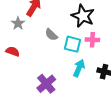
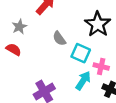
gray star: (18, 23) -> (19, 27), moved
pink cross: (92, 40) -> (101, 66), moved

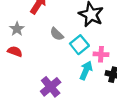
cyan square: (81, 53) -> (79, 45), turned 36

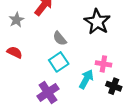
gray star: (17, 29) -> (16, 20), moved
cyan square: (79, 45) -> (59, 62), moved

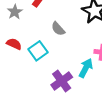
cyan square: (59, 62) -> (38, 51), moved
purple cross: (48, 92) -> (62, 81), moved

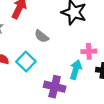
purple cross: (62, 81) -> (55, 87), turned -30

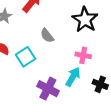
pink cross: (89, 51) -> (83, 55), moved

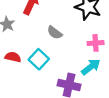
cyan arrow: (73, 77) -> (91, 67), turned 36

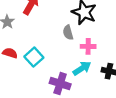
gray semicircle: (55, 33) -> (68, 33), moved, turned 32

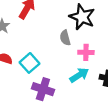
purple cross: (60, 84) -> (43, 89), moved

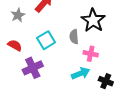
cyan square: (29, 63) -> (46, 40), moved
purple cross: (43, 89) -> (33, 68), moved, turned 36

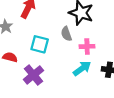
cyan square: (46, 40) -> (40, 44), turned -30

